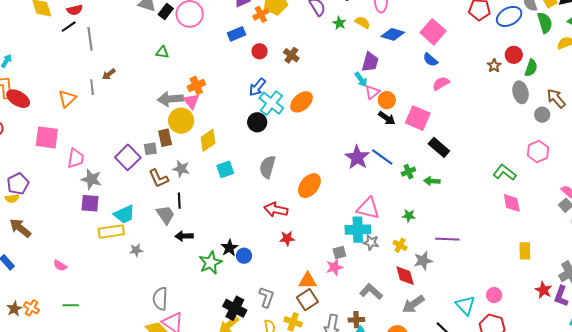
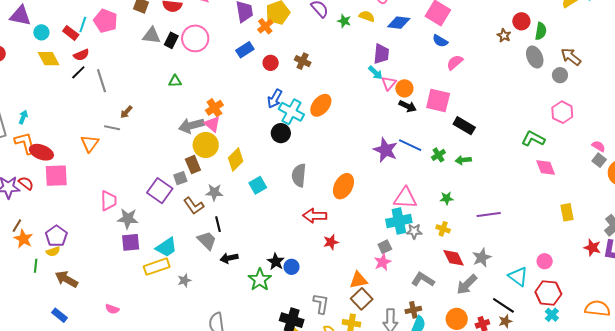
gray line: (92, 87) -> (112, 128), turned -63
pink square: (47, 137) -> (56, 176), moved
gray star: (423, 261) -> (482, 258), moved

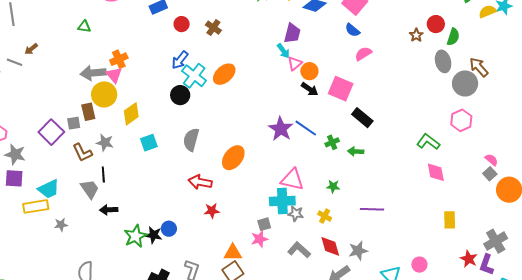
gray circle: (560, 75) -> (465, 83), size x1.6
black star: (276, 262) -> (154, 235), moved, turned -30
gray L-shape: (423, 280) -> (299, 250), moved

